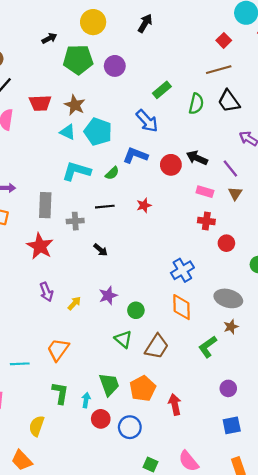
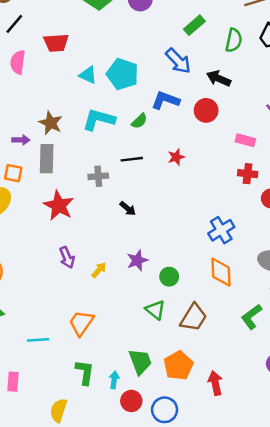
brown star: (75, 105) -> (51, 123), moved
black arrow: (197, 158) -> (219, 78), moved
gray rectangle: (45, 205) -> (47, 159), moved

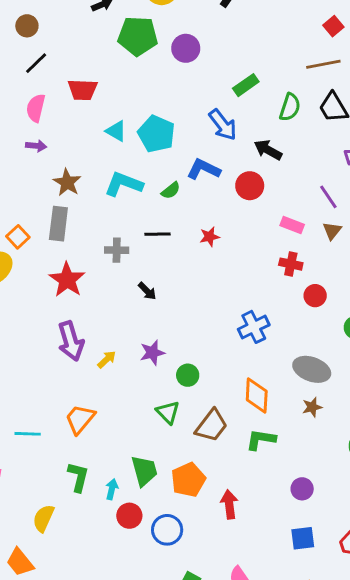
purple arrow: (21, 140) -> (36, 146), moved
orange square: (13, 173) -> (18, 237), turned 30
purple arrow: (67, 257) -> (71, 341), size x1.5
orange diamond: (221, 272) -> (257, 395), moved
green L-shape: (252, 317) -> (261, 439), moved, turned 40

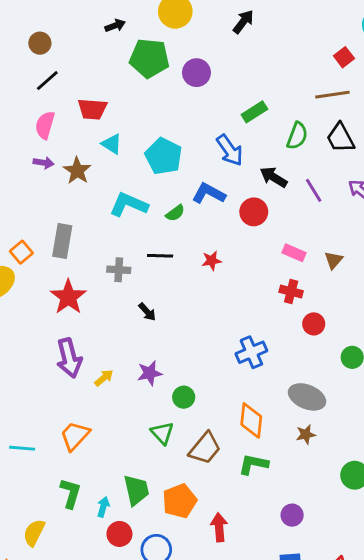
cyan triangle: (116, 131) -> (112, 144), moved
brown star: (67, 182) -> (77, 171), moved
purple line: (328, 197) -> (314, 190), moved

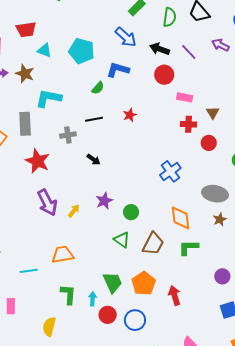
cyan L-shape: (129, 205) -> (48, 98), moved
red circle: (254, 212) -> (164, 75), moved
brown triangle: (334, 260) -> (213, 113), moved
orange trapezoid: (75, 436) -> (63, 255), turned 50

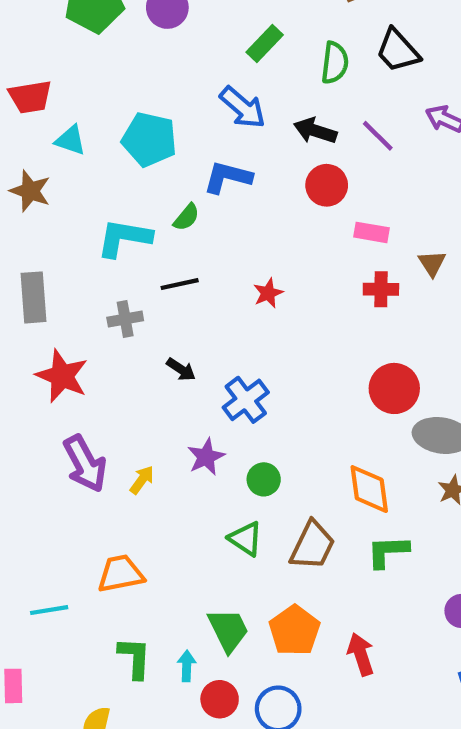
cyan L-shape: (48, 98) -> (124, 238), moved
red star: (130, 115) -> (268, 293), moved
red circle: (209, 143) -> (394, 388), moved, size x1.5
blue cross: (170, 171) -> (246, 400), moved

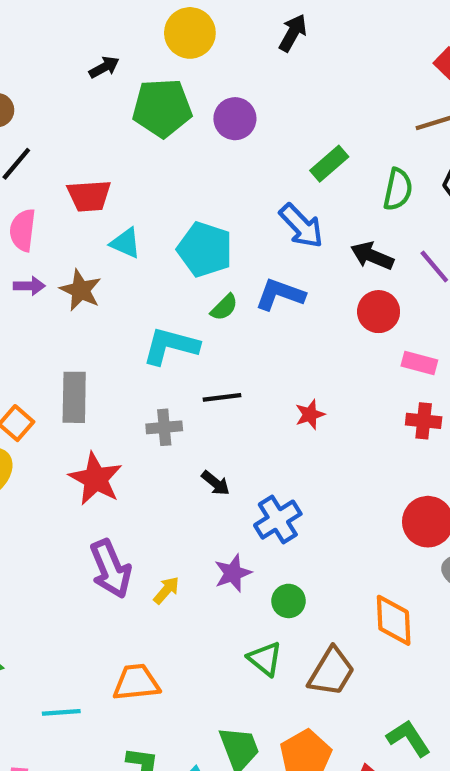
green semicircle: (186, 217) -> (224, 307), moved
green L-shape: (388, 551) -> (409, 738), moved, turned 54

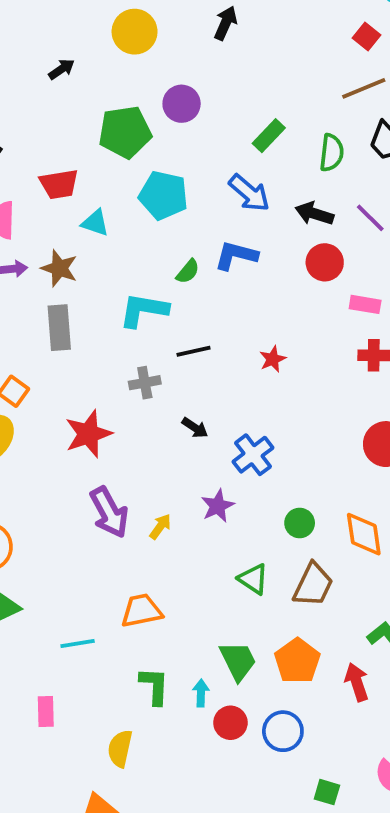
green pentagon: (162, 108) -> (125, 132), moved
cyan pentagon: (205, 249) -> (163, 195), moved
gray rectangle: (74, 397) -> (59, 328), moved
red star: (96, 479) -> (88, 434), turned 30
green circle: (289, 601) -> (300, 523), moved

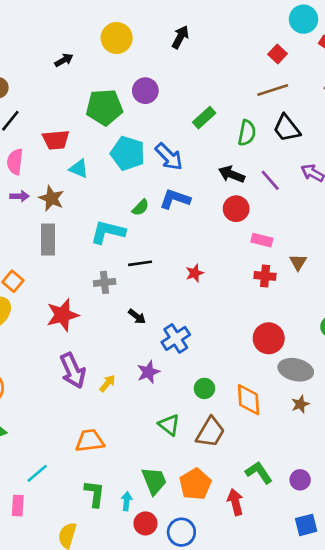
blue arrow: (249, 193) -> (169, 157), moved
cyan line: (78, 643) -> (37, 473), moved, turned -35

